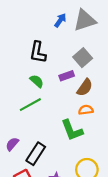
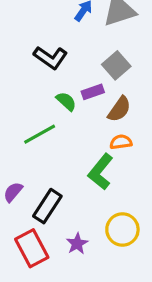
black L-shape: (38, 52) -> (51, 58), turned -65
green semicircle: (37, 81) -> (66, 101), moved
green L-shape: (72, 130) -> (101, 172), turned 60

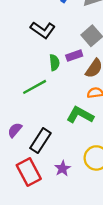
green semicircle: (66, 101) -> (54, 63), turned 42
green L-shape: (101, 172) -> (80, 115), turned 80

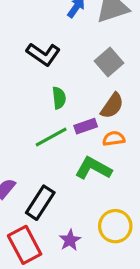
purple rectangle: (74, 56) -> (86, 126), moved
green line: (35, 87) -> (51, 137), moved

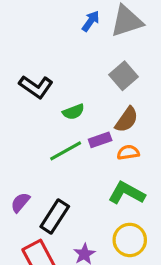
black L-shape: (43, 54) -> (36, 87), moved
green semicircle: (59, 98) -> (73, 112), turned 75
green L-shape: (93, 168) -> (127, 193), moved

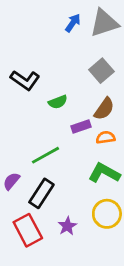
green line: (66, 151) -> (46, 155), moved

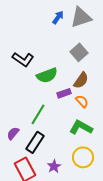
green semicircle: (58, 102) -> (47, 75), size x1.5
orange semicircle: (106, 137) -> (82, 101), turned 56
green line: (46, 155) -> (38, 114), turned -30

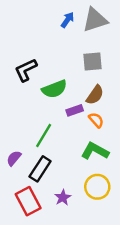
gray square: (79, 52) -> (93, 62), turned 36
black L-shape: (23, 59) -> (26, 70), turned 120

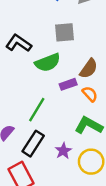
gray square: (93, 62) -> (65, 32), moved
black L-shape: (26, 70) -> (19, 43), turned 60
purple star: (63, 198) -> (63, 151), moved

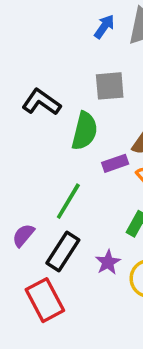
green semicircle: (48, 63) -> (85, 131), turned -55

